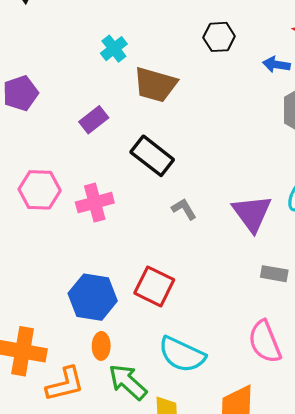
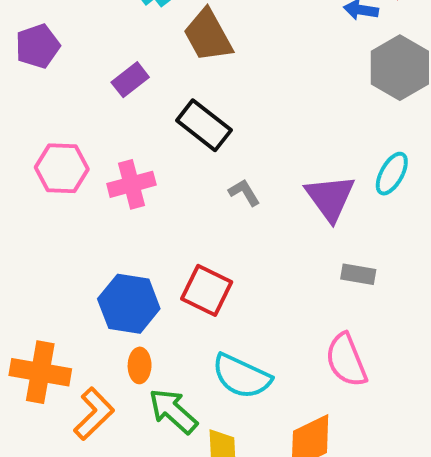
brown trapezoid: (155, 85) -> (208, 35), turned 45
orange L-shape: (65, 384) -> (94, 414), turned -30

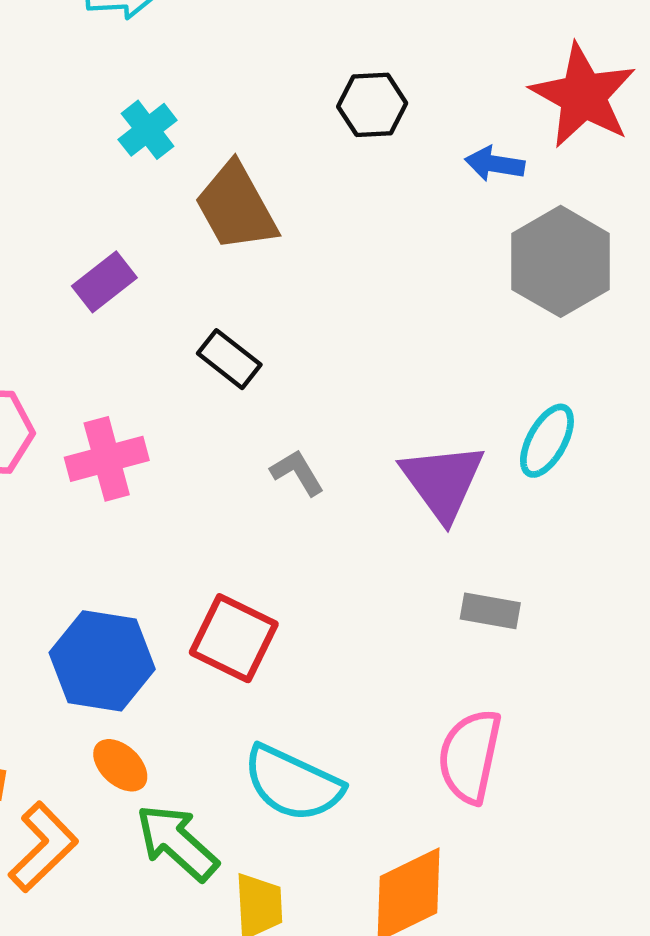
black rectangle: (204, 125) -> (229, 359), size x0.7
pink semicircle: (346, 360) -> (470, 756), turned 34
orange ellipse: (140, 365) -> (120, 765), turned -48

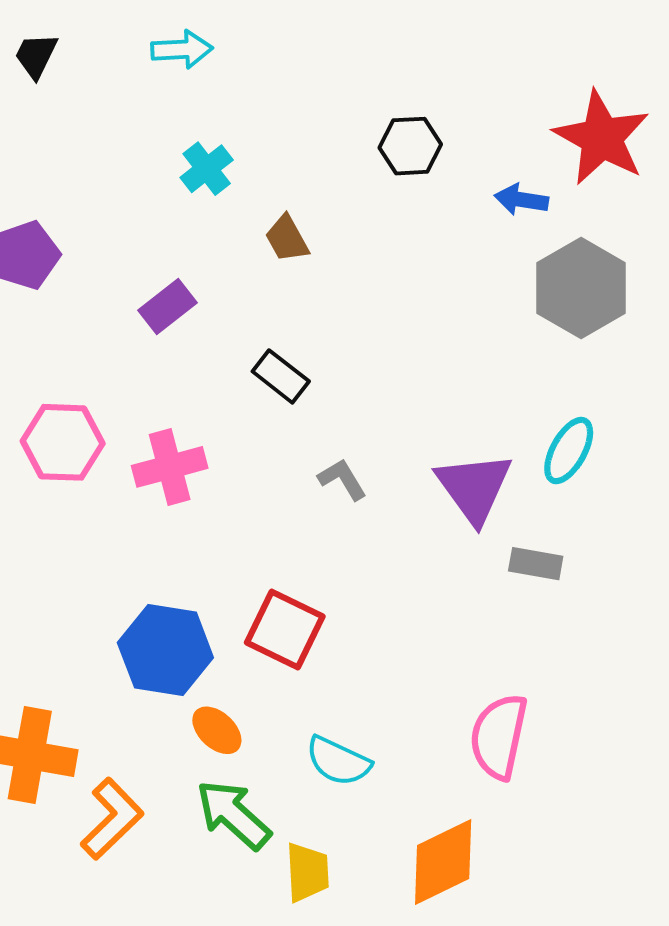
brown trapezoid: (236, 207) -> (287, 239), size x0.6
gray rectangle: (490, 611) -> (536, 564), moved
orange ellipse: (120, 765) -> (217, 730), moved
cyan semicircle: (293, 783) -> (338, 761), size x0.7

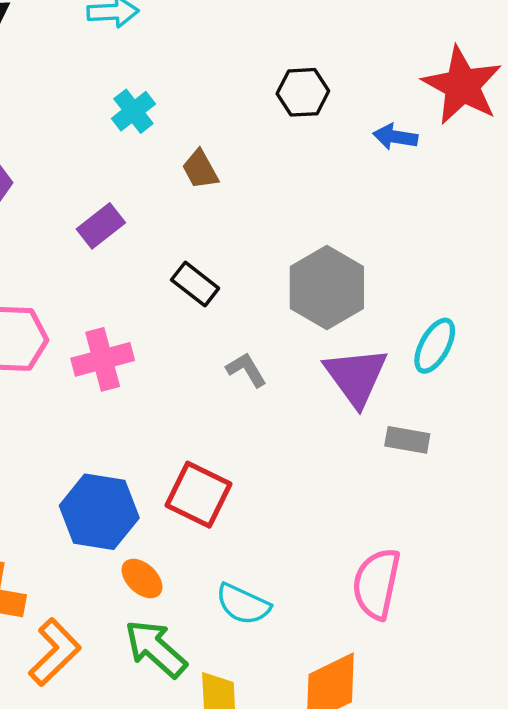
gray hexagon: (581, 288) -> (327, 287), moved

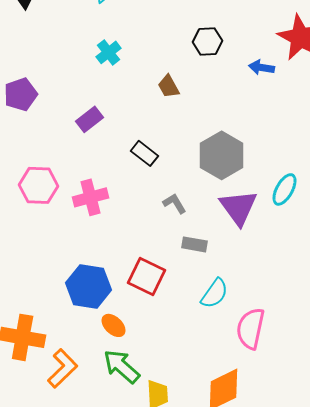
brown trapezoid: (200, 169) -> (169, 86), moved
gray rectangle: (407, 440) -> (195, 244), moved
cyan semicircle: (243, 604) -> (215, 293), moved, turned -80

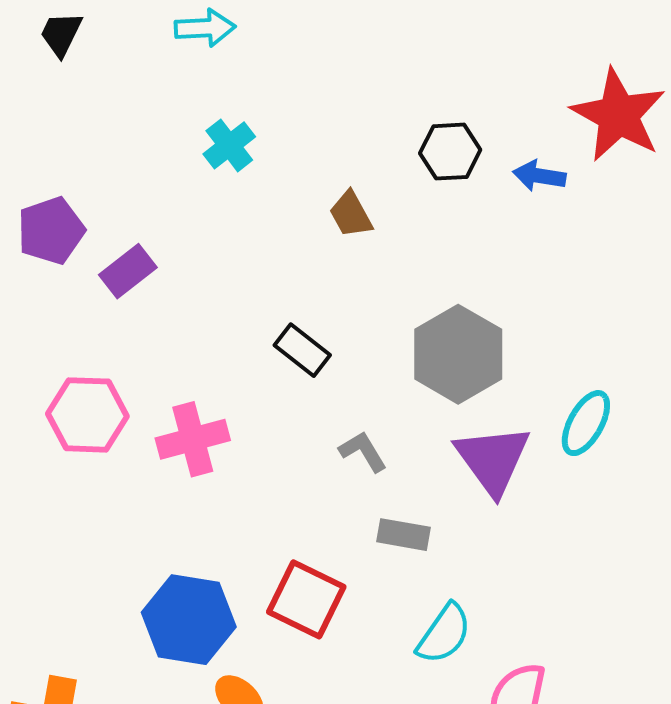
black hexagon: (208, 41) -> (450, 152), moved
purple rectangle: (90, 119) -> (128, 271), moved

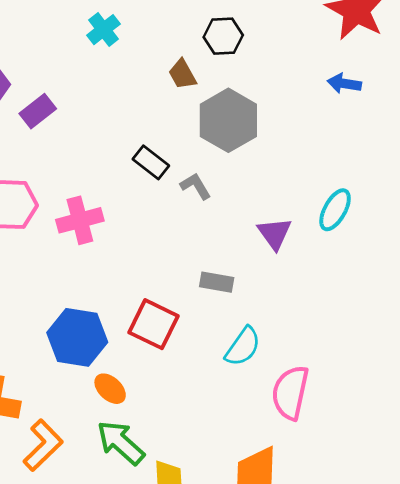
black hexagon: (450, 152) -> (223, 36), moved
blue arrow: (539, 176) -> (344, 83), moved
gray hexagon: (458, 354) -> (228, 120), moved
gray L-shape: (363, 451) -> (196, 186), moved
purple triangle: (493, 460) -> (275, 233), size x0.7

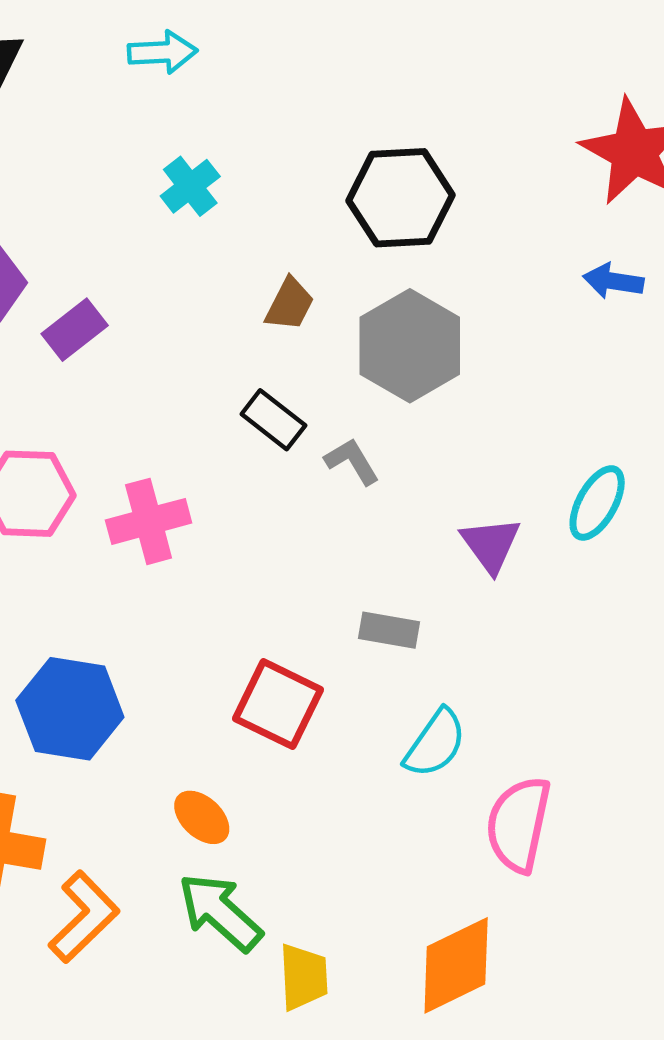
black hexagon: (223, 36) -> (401, 198), size x1.5
brown trapezoid: (182, 74) -> (290, 304), moved, turned -124
blue hexagon: (77, 337) -> (70, 709), moved

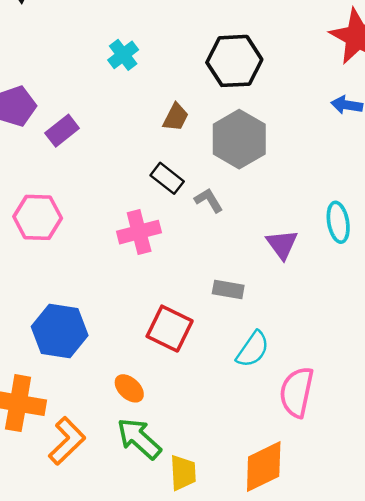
cyan ellipse: (597, 503) -> (338, 222), turned -39
pink cross: (149, 521) -> (139, 232), moved

